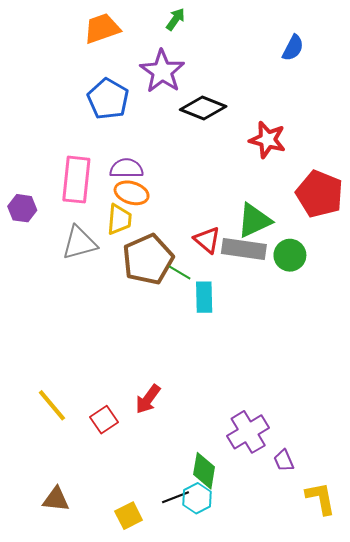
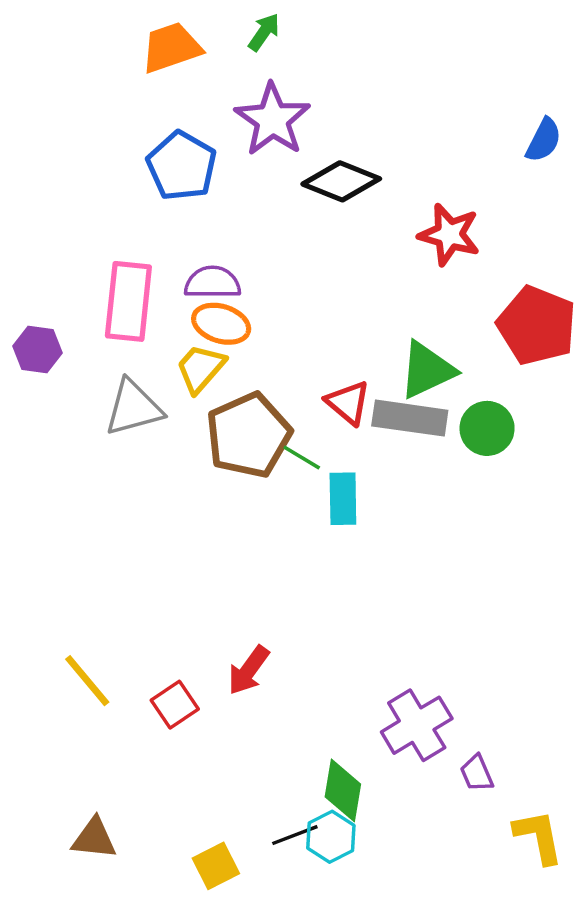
green arrow: (176, 19) -> (264, 32), moved
blue semicircle: (293, 48) -> (544, 140), moved
yellow trapezoid: (119, 219) -> (200, 368), turned -144

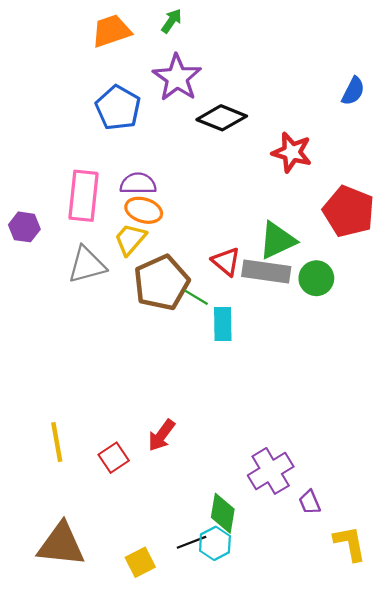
yellow line: (87, 681) -> (57, 442), turned 30
brown triangle: (94, 838) -> (61, 545), size x1.6

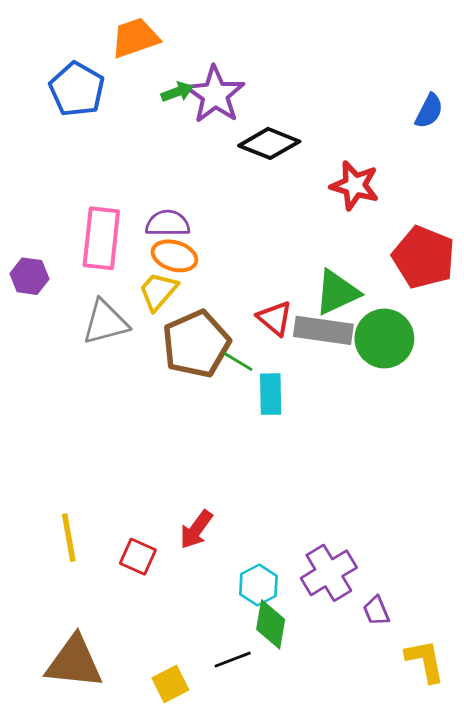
green arrow: (172, 21) -> (177, 92), moved, turned 35
blue pentagon: (118, 108) -> (77, 89), moved
green circle: (316, 278) -> (384, 339), size x1.4
red square: (114, 458) -> (138, 557), turned -32
cyan hexagon: (215, 543) -> (258, 585), moved

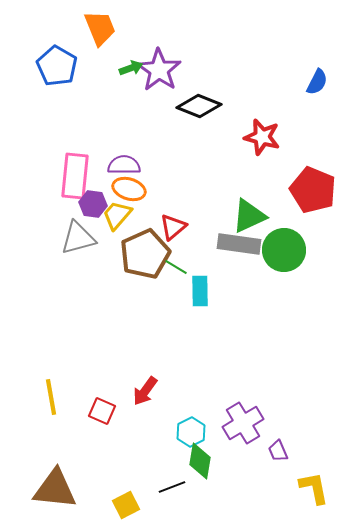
orange trapezoid: (135, 38) -> (100, 28), turned 87
purple hexagon: (29, 276) -> (93, 204), moved
red triangle: (275, 318) -> (173, 227), moved, turned 40

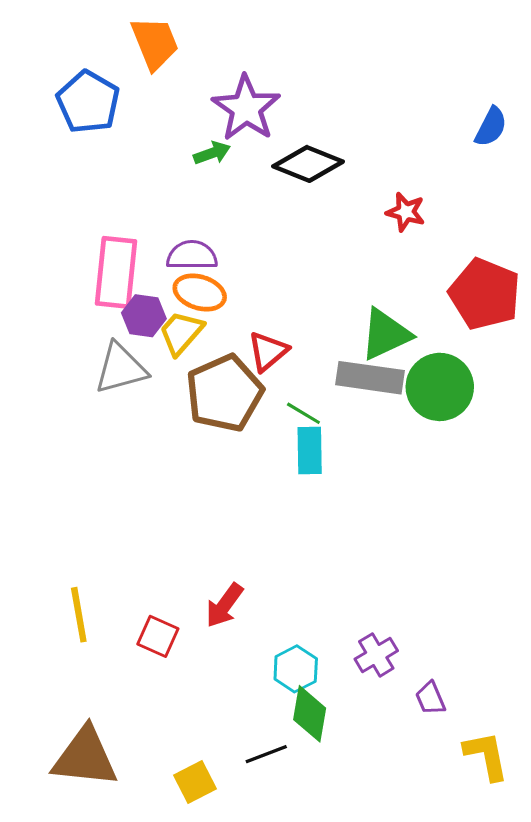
green arrow: (131, 68) -> (212, 153), moved
red star: (262, 137) -> (406, 212), size x0.7
green line: (176, 267) -> (303, 413), moved
purple cross: (243, 423) -> (376, 655), size x0.7

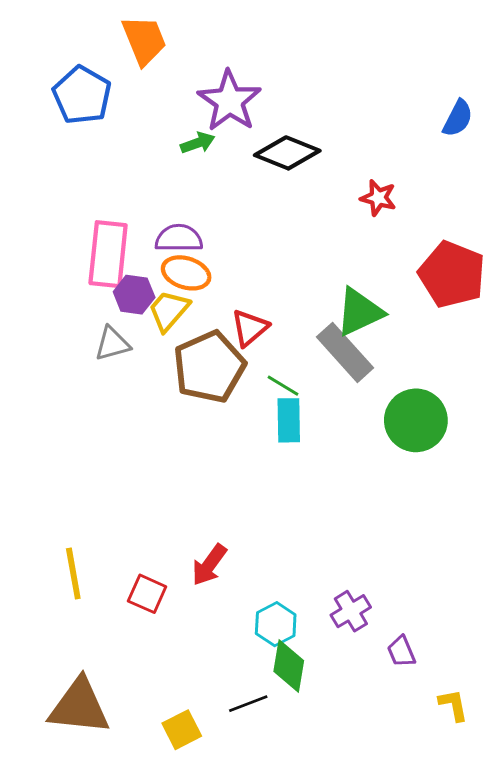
gray triangle: (121, 368) -> (112, 344), size x0.7
gray rectangle: (370, 378) -> (345, 352), turned 40
green circle: (440, 387) -> (416, 420), moved
yellow L-shape: (486, 756) -> (453, 705), size x0.7

